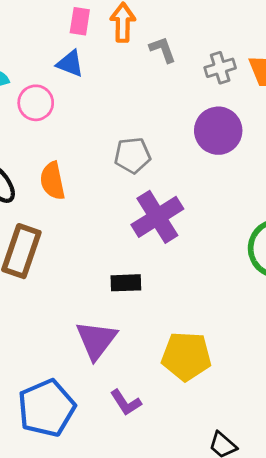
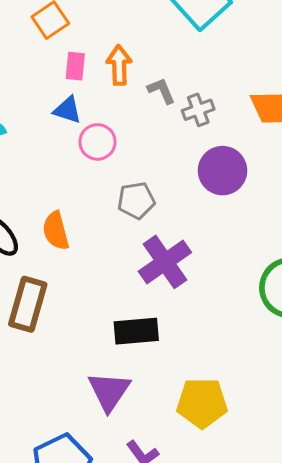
gray cross: (220, 68) -> (198, 110), moved
pink circle: (36, 103) -> (98, 142), moved
black rectangle: (126, 283) -> (136, 331), size x1.4

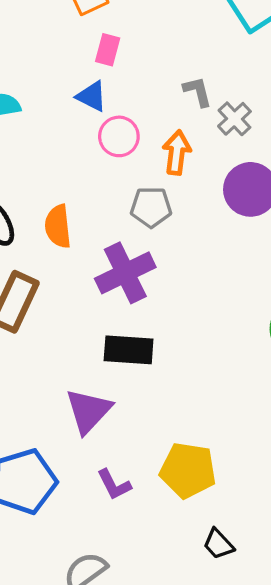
orange arrow: (119, 65) -> (177, 153), moved
gray cross: (198, 110) -> (234, 119), turned -32
purple cross: (165, 262) -> (125, 273), moved
yellow pentagon: (202, 403) -> (188, 470), moved

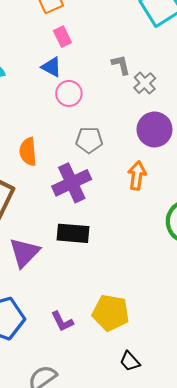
pink rectangle: (108, 50) -> (62, 37), turned -42
orange arrow: (177, 153) -> (137, 175), moved
purple triangle: (88, 411) -> (24, 253), moved

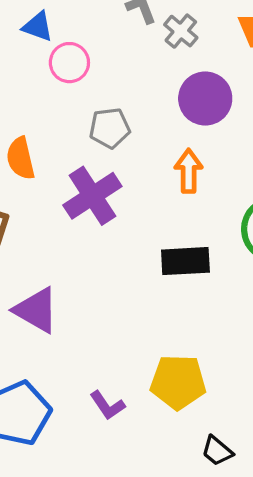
black rectangle: (73, 233) -> (185, 261), moved
purple triangle: (24, 253) -> (36, 310), turned -36

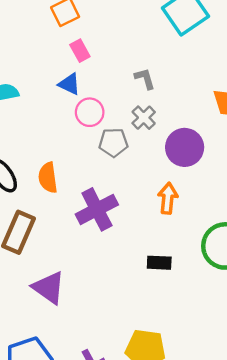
gray cross: (181, 31) -> (144, 118), moved
gray pentagon: (110, 128) -> (113, 143), moved
black rectangle: (185, 261) -> (159, 263), size x0.7

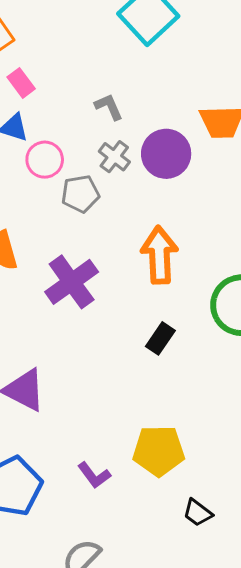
purple circle: (185, 147) -> (166, 154), moved
orange arrow: (168, 198) -> (160, 255), size x1.4
black rectangle: (159, 263) -> (160, 338), turned -50

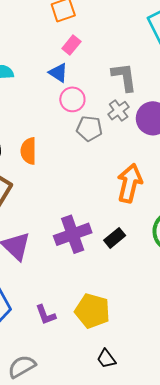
pink rectangle: (21, 83) -> (71, 45), turned 60
gray L-shape: (109, 107) -> (124, 77), size x1.5
purple cross: (72, 282) -> (73, 234), moved

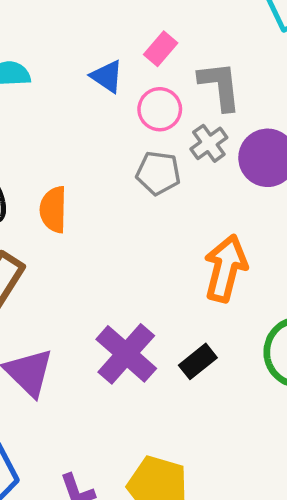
pink rectangle: (71, 45) -> (161, 49), moved
pink circle: (72, 99) -> (160, 109), moved
purple cross: (73, 234) -> (126, 354), turned -30

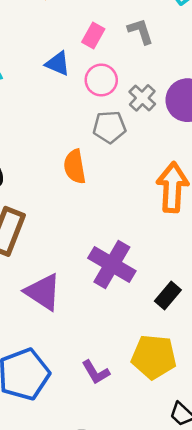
gray L-shape: (220, 86) -> (140, 31), moved, size x0.7
orange semicircle: (53, 210) -> (75, 167), moved
black rectangle: (198, 361) -> (168, 296), moved

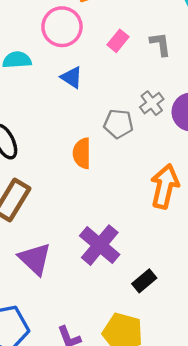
blue triangle: (58, 64) -> (72, 77), moved
pink circle: (101, 80) -> (62, 27), moved, size x1.4

